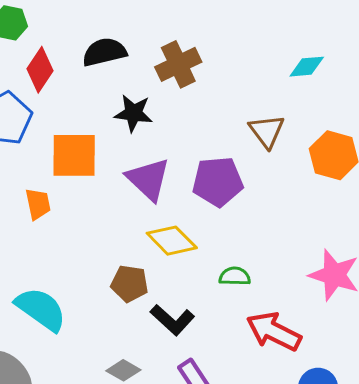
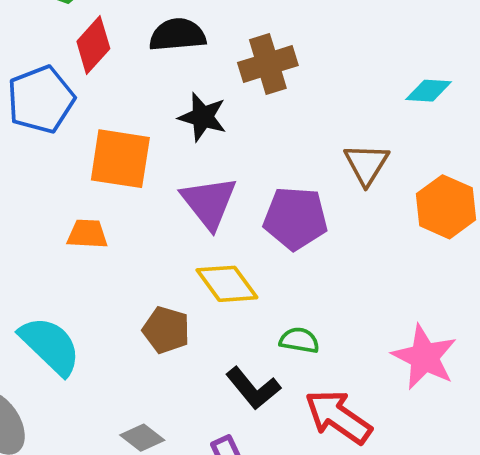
orange trapezoid: (38, 204) -> (87, 234), moved, turned -84
black L-shape: (172, 320) -> (253, 388), moved

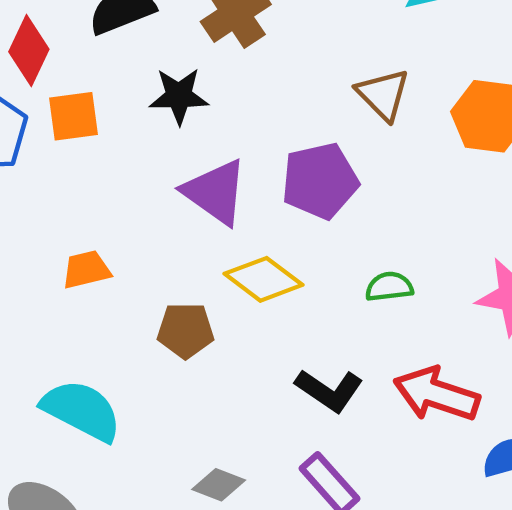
orange square: (120, 159) -> (73, 116), moved, size x0.7
brown pentagon: (166, 330) -> (186, 330), moved
green semicircle: (299, 340) -> (389, 287), moved

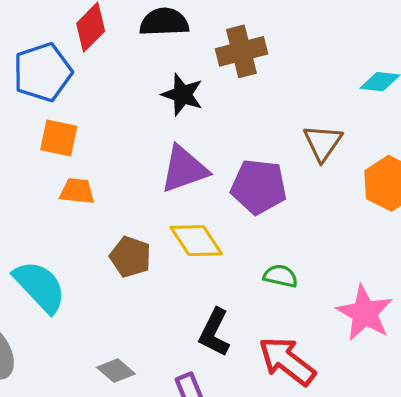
orange square: (73, 116) -> (59, 138), moved
purple triangle: (215, 192) -> (184, 169), turned 46
black L-shape: (329, 390) -> (214, 332), turned 63

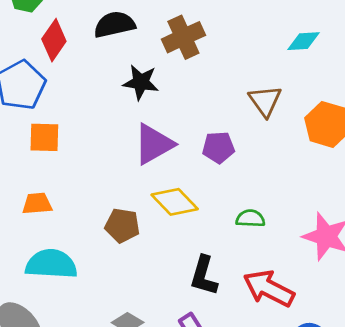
purple pentagon: (259, 187) -> (218, 147), size x0.7
orange trapezoid: (77, 191) -> (37, 204), moved
cyan semicircle: (40, 287) -> (51, 264), turned -33

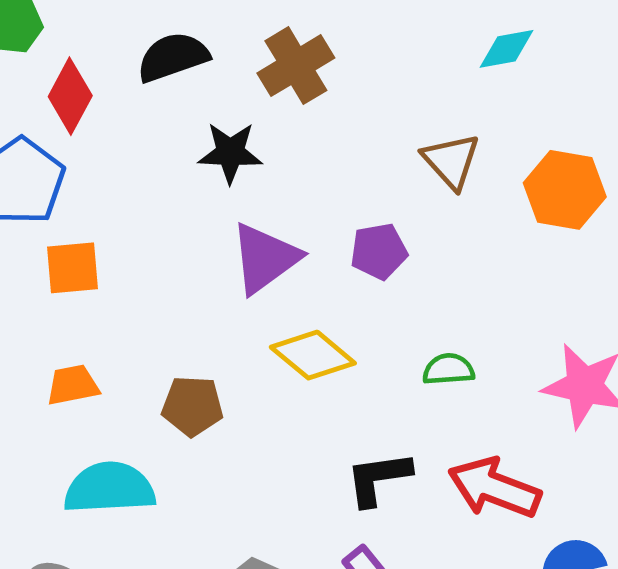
brown pentagon: (122, 225) -> (192, 406), moved
black L-shape: (204, 276) -> (378, 478), turned 72

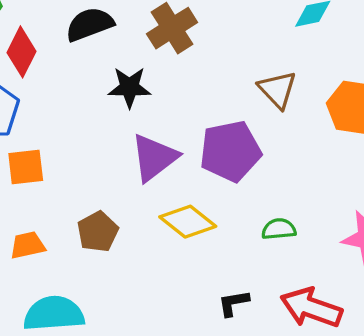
purple pentagon: (379, 251) -> (230, 151), size x1.6
brown pentagon: (192, 406) -> (98, 232), moved, turned -30
black L-shape: (378, 478) -> (234, 303), size x0.7

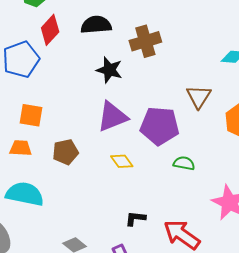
orange square: (26, 167) -> (31, 115), moved
yellow diamond: (188, 222) -> (122, 161), size x0.7
green semicircle: (279, 229) -> (184, 163), moved

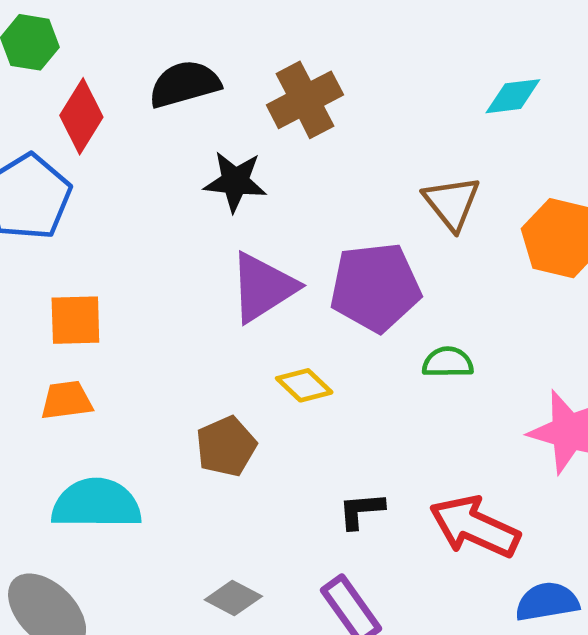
brown pentagon: (65, 152) -> (226, 446), moved

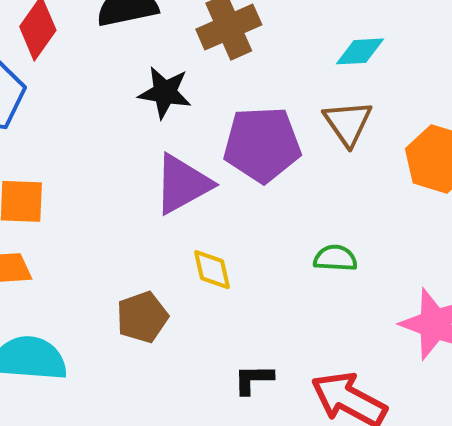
cyan diamond: (513, 96) -> (360, 51), moved
purple pentagon: (375, 287) -> (262, 145), moved
yellow diamond: (304, 385) -> (212, 270), turned 30

